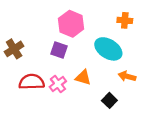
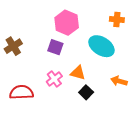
orange arrow: (127, 76) -> (119, 81), moved
red semicircle: (32, 82) -> (21, 92), moved
black square: (109, 100) -> (86, 92), moved

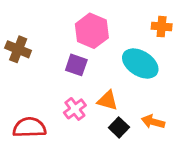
brown cross: (13, 46) -> (18, 49), moved, turned -36
orange arrow: (119, 81) -> (153, 122), moved

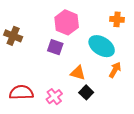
pink cross: (75, 109) -> (54, 97), moved
orange arrow: (153, 122) -> (115, 70), moved, turned 105

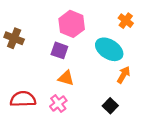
orange cross: (117, 19) -> (126, 21), turned 32
orange triangle: (78, 73) -> (66, 78), moved
black square: (86, 92) -> (110, 106), moved

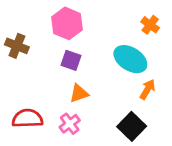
pink hexagon: (72, 24) -> (67, 23), moved
orange triangle: (66, 78) -> (79, 93), turned -35
black square: (110, 106) -> (132, 126), size x1.5

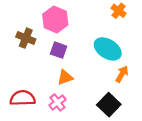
orange cross: (150, 25) -> (119, 11), moved
brown cross: (17, 46) -> (26, 38), moved

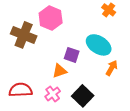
brown cross: (26, 38) -> (24, 35), size x1.4
purple square: (59, 50) -> (72, 55), moved
black square: (109, 105) -> (83, 96), moved

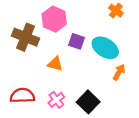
purple square: (72, 55) -> (77, 41), moved
orange triangle: (60, 71) -> (55, 64), moved, turned 35

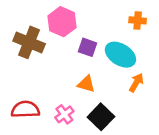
orange cross: (116, 11) -> (138, 20), moved, turned -32
orange triangle: (55, 64) -> (86, 84), moved

